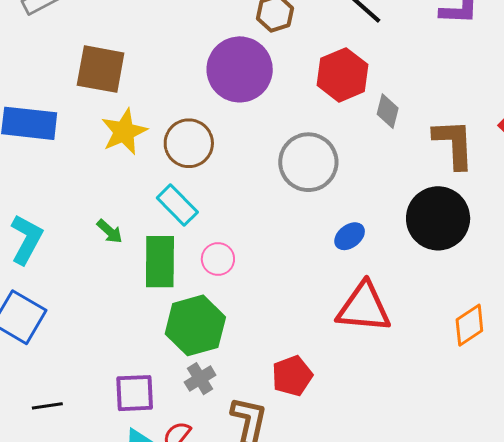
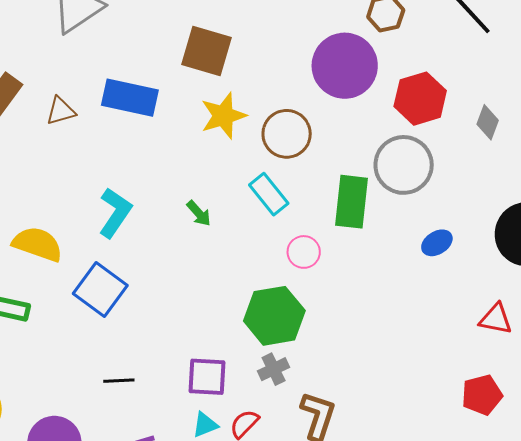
red hexagon: (342, 75) -> (420, 99), moved
green rectangle: (160, 262) -> (351, 202), moved
red triangle: (364, 308) -> (496, 319), moved, size x0.6
red pentagon: (292, 376) -> (482, 395), moved

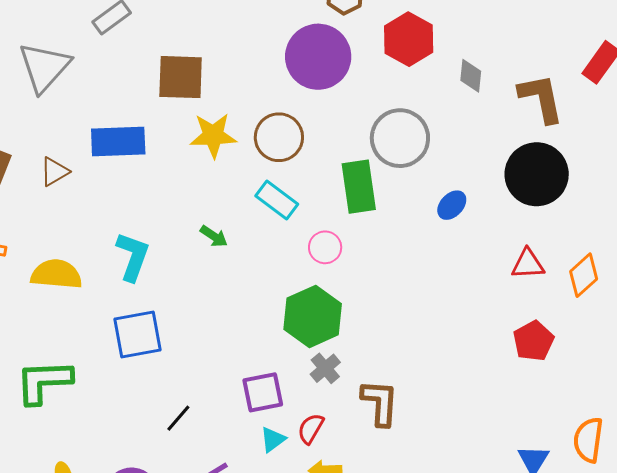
red hexagon: (420, 99) -> (409, 39), moved
yellow star: (223, 116) -> (213, 135), turned 30
yellow semicircle: (38, 244) -> (56, 274), moved
blue square: (100, 289) -> (138, 335), turned -32
black line: (119, 381) -> (178, 418), turned -32

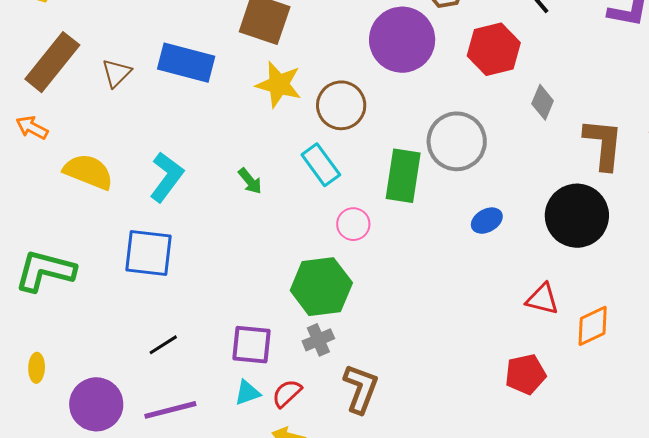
brown triangle: (54, 172) -> (116, 73), turned -32

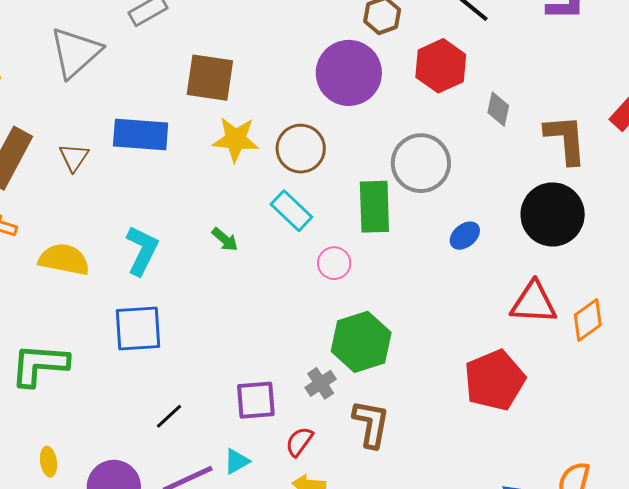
green hexagon: (321, 287) -> (361, 342), moved
red triangle: (542, 299) -> (534, 303), size x1.4
red pentagon: (525, 374) -> (495, 380), moved, size x1.5
cyan triangle: (247, 393) -> (237, 461), moved

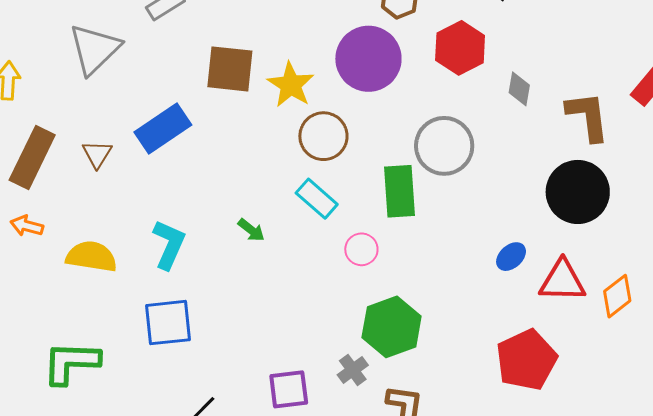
blue rectangle: (141, 135) -> (163, 129), turned -36
yellow star: (236, 139) -> (291, 85), moved, turned 30
blue ellipse: (465, 236) -> (511, 257), moved

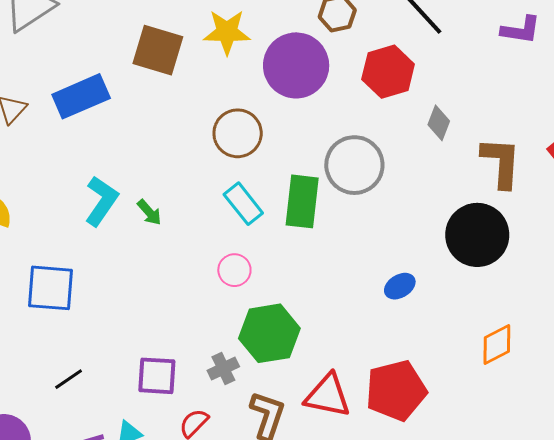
yellow star: (291, 85) -> (227, 32), moved, turned 30
cyan rectangle: (317, 199) -> (243, 204), moved
cyan L-shape: (169, 244) -> (101, 201), moved
pink circle: (361, 249) -> (234, 270), moved
red triangle: (562, 281) -> (328, 396), moved

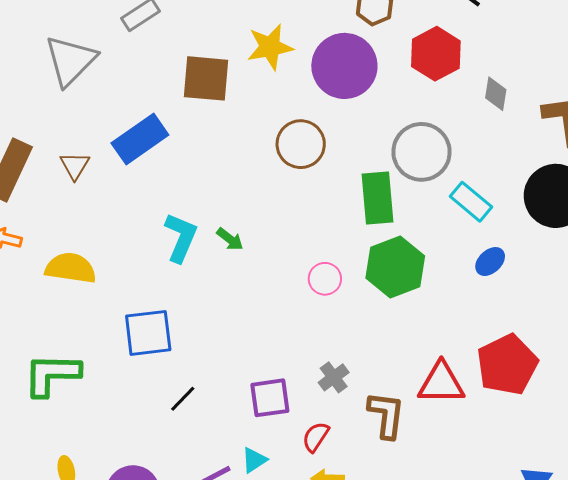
cyan rectangle: (243, 204) -> (471, 202), moved
green hexagon: (269, 333) -> (395, 267), moved
black line: (69, 379) -> (183, 399), moved

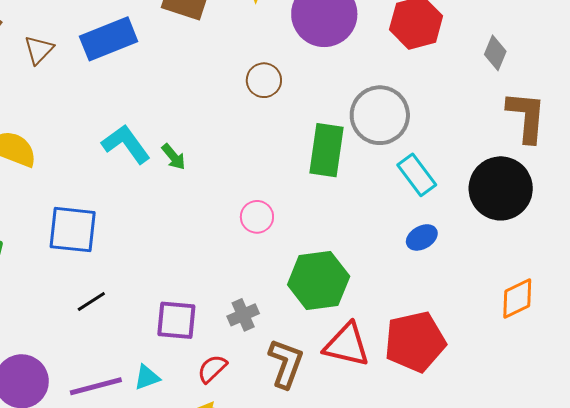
gray diamond: (496, 94) -> (495, 53), moved
brown circle: (301, 144) -> (264, 80), size x0.7
cyan L-shape: (181, 237) -> (126, 144), turned -72
green hexagon: (395, 267) -> (319, 281), moved

